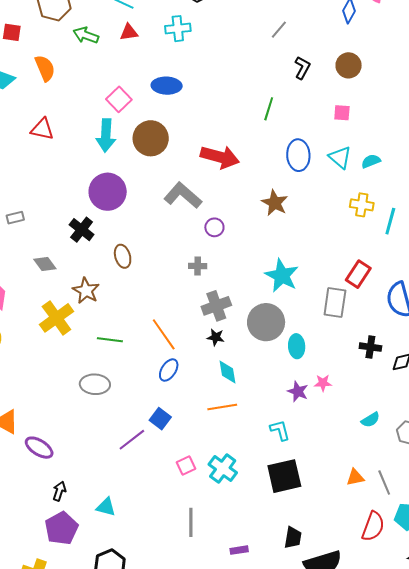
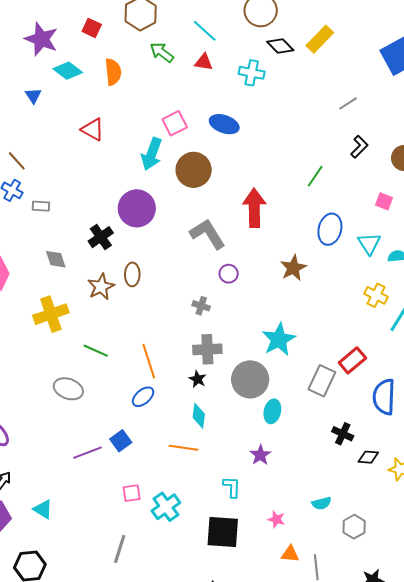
red arrow: (220, 157) -> (254, 208), turned -123
brown star: (86, 291) -> (101, 287), moved
pink star: (323, 383) -> (276, 519), moved

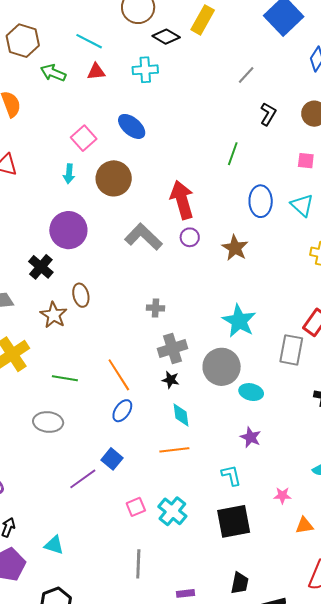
blue ellipse: (224, 124) -> (132, 126), turned 36
cyan arrow: (152, 154) -> (69, 174), size x0.6
purple circle: (229, 274) -> (190, 237), moved
cyan ellipse: (272, 411) -> (251, 392), turned -75

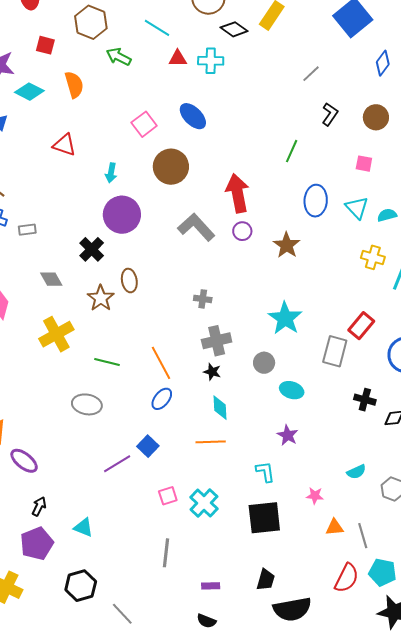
red triangle: (96, 72) -> (178, 58), moved
cyan arrow: (69, 174) -> (111, 173), moved
gray circle: (222, 367) -> (264, 363), size x0.6

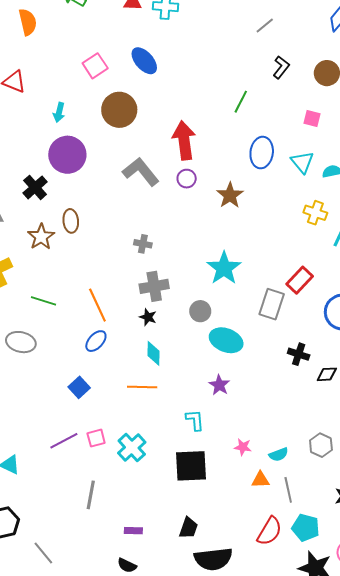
cyan ellipse: (292, 390) -> (226, 340), size x1.4
purple line: (117, 464) -> (64, 441), moved
cyan semicircle: (356, 472) -> (279, 454), moved

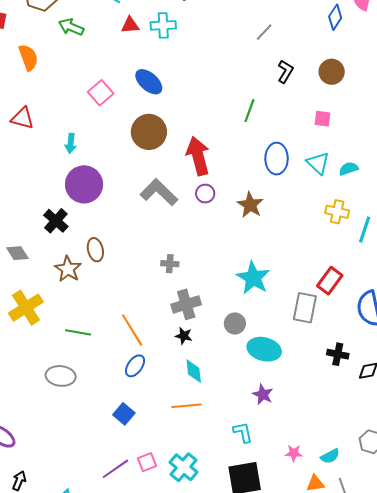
brown circle: (119, 110) -> (149, 132), moved

